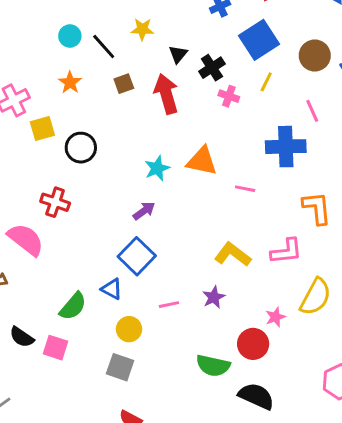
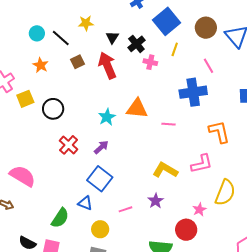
red cross: (55, 202) -> (69, 145), moved, turned 30

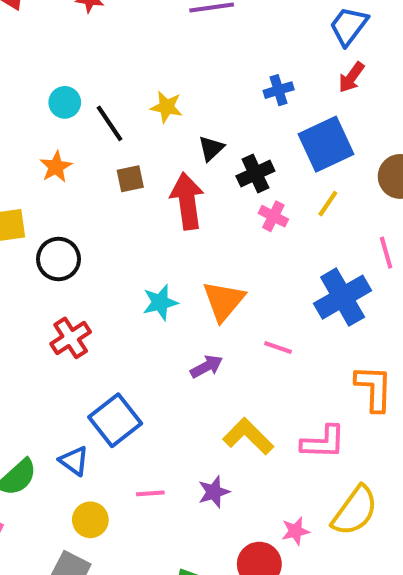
blue cross: (193, 92) -> (343, 297), turned -36
orange triangle: (137, 109) -> (224, 301), turned 50
purple arrow: (101, 147) -> (207, 367), moved

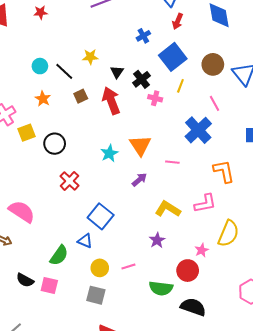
pink line: (150, 493) -> (128, 266), moved

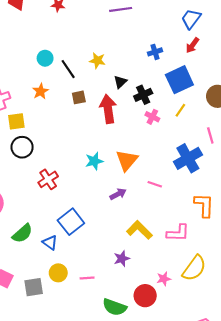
black circle: (55, 144) -> (22, 147), moved
green semicircle: (59, 255) -> (22, 233), moved
gray square: (96, 295) -> (34, 287), moved, turned -36

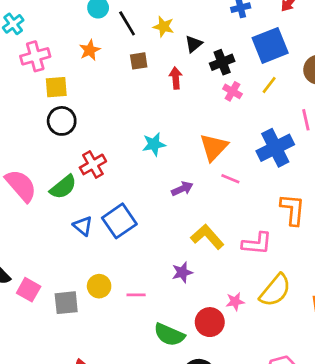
yellow star: (97, 61) -> (164, 27), moved
red arrow: (108, 109) -> (176, 78), size x0.6
orange triangle: (127, 160) -> (214, 147), moved
green semicircle: (22, 233) -> (63, 187), moved
blue triangle: (50, 243) -> (83, 226), moved

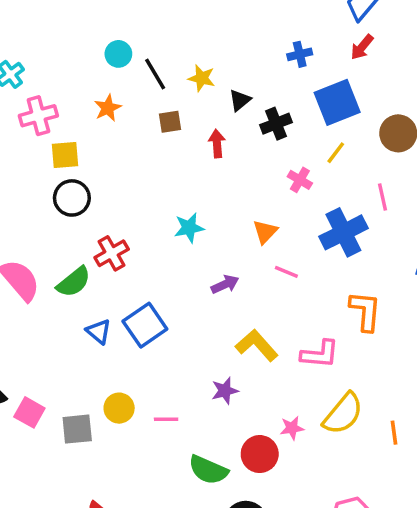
pink cross: (232, 91) -> (300, 180), moved
orange triangle: (214, 147) -> (265, 232), size x0.7

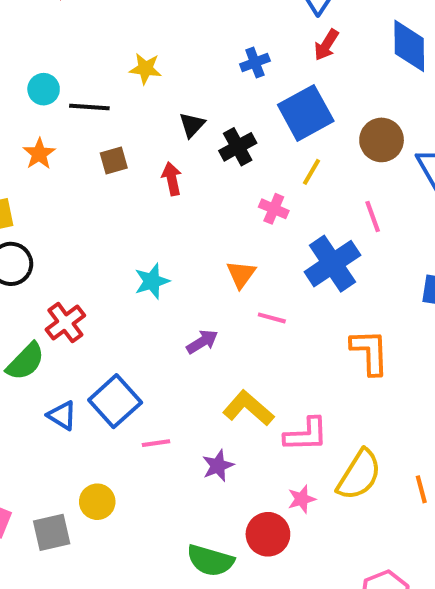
black line: (155, 74) -> (89, 107), turned -48
yellow star: (202, 78) -> (145, 69), moved
pink L-shape: (320, 354) -> (306, 435), moved
pink line: (166, 419) -> (156, 443), moved

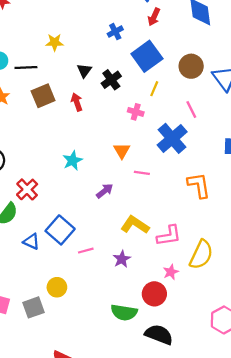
brown square: (114, 160) -> (43, 96), size x1.5

